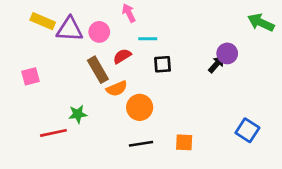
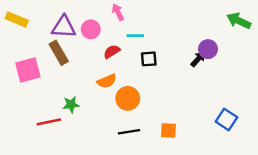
yellow rectangle: (43, 21) -> (17, 19), moved
brown rectangle: (98, 70) -> (59, 53), moved
pink square: (31, 76) -> (28, 70), size x1.5

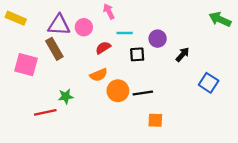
purple circle: (208, 49) -> (158, 39), moved
pink square: (28, 70) -> (26, 65), turned 30
blue square: (226, 119) -> (209, 83), moved
black line: (129, 132) -> (143, 93), moved

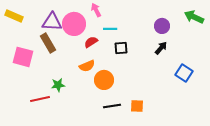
pink circle: (84, 27) -> (74, 24), size x1.5
purple circle: (158, 39) -> (162, 26), moved
black line: (143, 93) -> (112, 106), moved

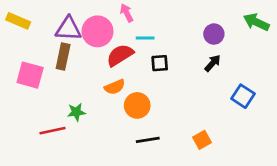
red semicircle: (91, 42) -> (120, 55), size x1.5
brown rectangle: (48, 43) -> (63, 57), turned 42
orange square: (137, 106) -> (202, 140), moved, turned -32

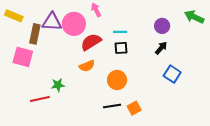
cyan line: (145, 38) -> (120, 32), moved
brown rectangle: (63, 57) -> (35, 34), moved
blue square: (243, 96) -> (172, 74), moved
orange circle: (137, 105) -> (117, 80), moved
orange square: (202, 140) -> (134, 108), moved

